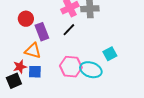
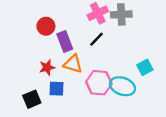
orange triangle: (33, 51) -> (73, 64), moved
red star: (20, 67) -> (47, 67), moved

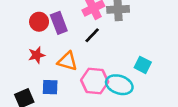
purple rectangle: (65, 42) -> (59, 23), moved
red star: (47, 67) -> (37, 55), moved
cyan square: (145, 67) -> (143, 65), turned -35

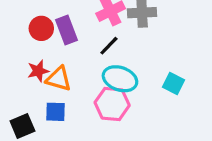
orange triangle: (67, 61) -> (59, 79), moved
cyan ellipse: (119, 85) -> (120, 79), moved

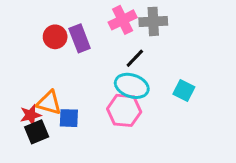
black line: (109, 46) -> (135, 58), moved
red star: (38, 71) -> (31, 115), moved
orange triangle: (59, 79) -> (49, 103), moved

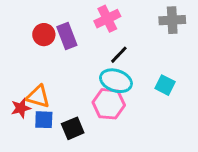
gray cross: (153, 21) -> (172, 20), moved
blue square: (69, 118) -> (44, 120), moved
black square: (37, 132) -> (73, 128), moved

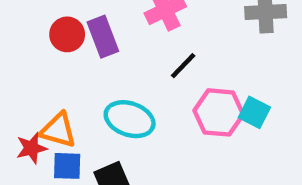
cyan ellipse: (116, 81) -> (130, 119), moved
pink hexagon: (109, 104) -> (219, 112), moved

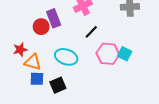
red circle: (67, 34) -> (41, 27), moved
red star: (31, 148) -> (20, 50), moved

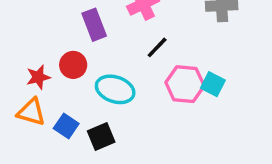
red circle: (41, 27) -> (73, 65), moved
orange triangle: (33, 62) -> (31, 112), moved
blue square: (37, 79) -> (66, 126), turned 32

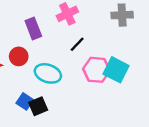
cyan square: (213, 84) -> (116, 70), size x1.5
blue square: (66, 126) -> (25, 101), moved

